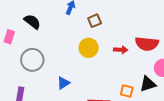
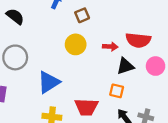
blue triangle: (63, 83) -> (49, 82), size x1.6
black triangle: (148, 84) -> (125, 66), moved

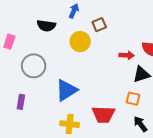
black semicircle: (15, 16) -> (46, 26), moved, turned 150
yellow circle: (76, 44) -> (80, 42), moved

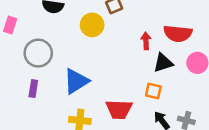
red arrow: (127, 55) -> (146, 41), turned -96
purple rectangle: (21, 102) -> (33, 89), moved

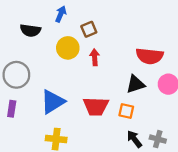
red arrow: (146, 41) -> (95, 57), moved
red trapezoid: (119, 109) -> (96, 106), moved

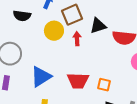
brown square: (89, 29) -> (72, 15), size x1.5
black triangle: (136, 84) -> (98, 26), moved

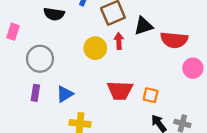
yellow circle: (54, 31) -> (95, 48), moved
blue triangle: (41, 77) -> (65, 94), moved, size x0.7

